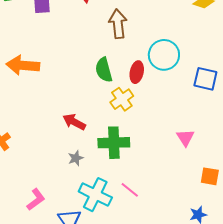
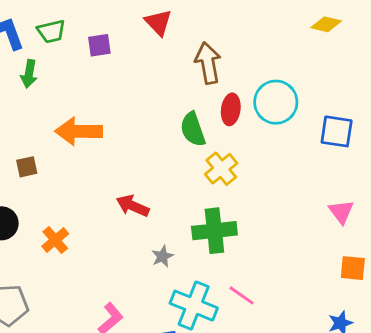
red ellipse: (137, 72) -> (231, 109), moved
red arrow: (74, 122) -> (133, 206), moved
pink triangle: (185, 138) -> (341, 212), moved

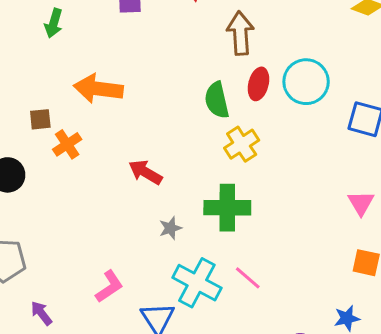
orange cross: (55, 240) -> (67, 144), moved

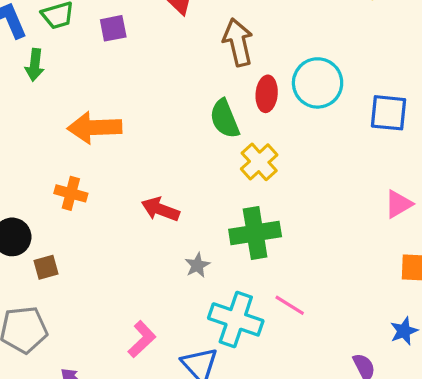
brown square: (40, 119) -> (46, 267), moved
orange cross: (67, 144) -> (71, 193), turned -32
pink triangle: (361, 203) -> (398, 204), turned 40

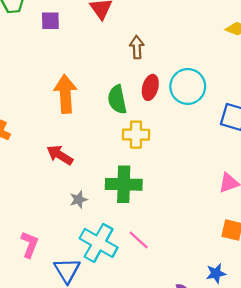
brown arrow: (238, 42) -> (137, 47), size x0.7
orange arrow: (95, 128) -> (65, 94), moved, turned 78
yellow cross: (259, 162) -> (136, 135), turned 32
pink L-shape: (142, 339) -> (29, 244), turned -36

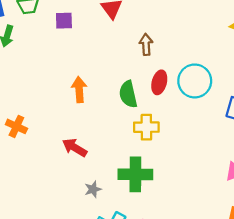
orange arrow: (65, 94) -> (79, 90), size x0.7

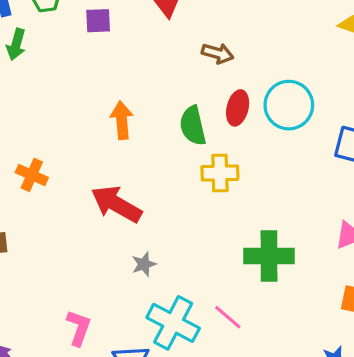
brown arrow: (146, 44) -> (218, 53), turned 110
red arrow: (75, 148) -> (116, 204), size x1.4
green cross: (135, 174) -> (269, 256), moved

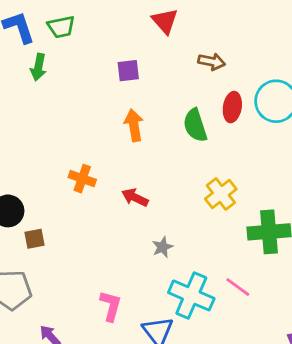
purple square: (98, 21) -> (128, 71), moved
yellow cross: (220, 173) -> (221, 194), moved, turned -32
orange cross: (32, 175) -> (82, 179), moved
red arrow: (116, 204) -> (135, 197), size x0.6

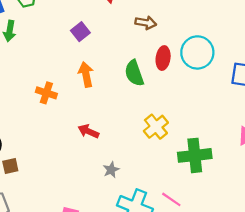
purple square: (128, 71) -> (80, 32), turned -30
orange cross: (82, 179) -> (46, 93), moved

